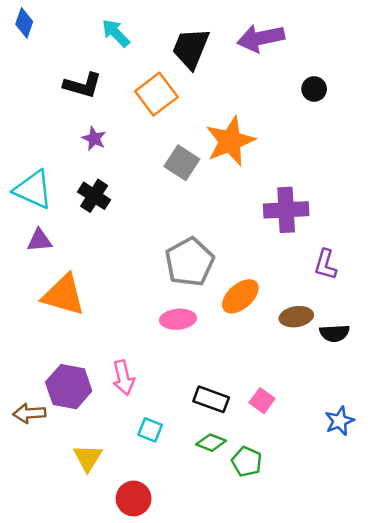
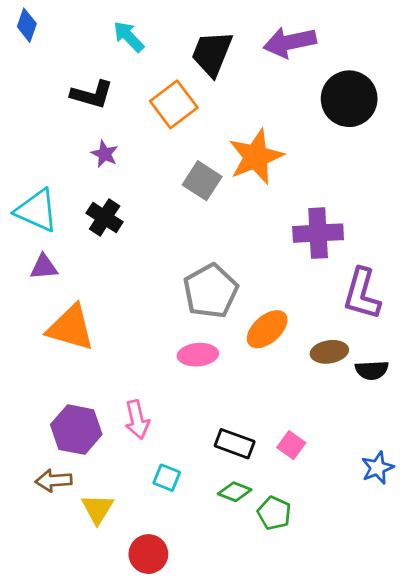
black circle: (314, 89) -> (349, 99), size x2.0
purple L-shape: (326, 265) -> (362, 294), size x1.5
brown arrow: (29, 413) -> (54, 480), moved

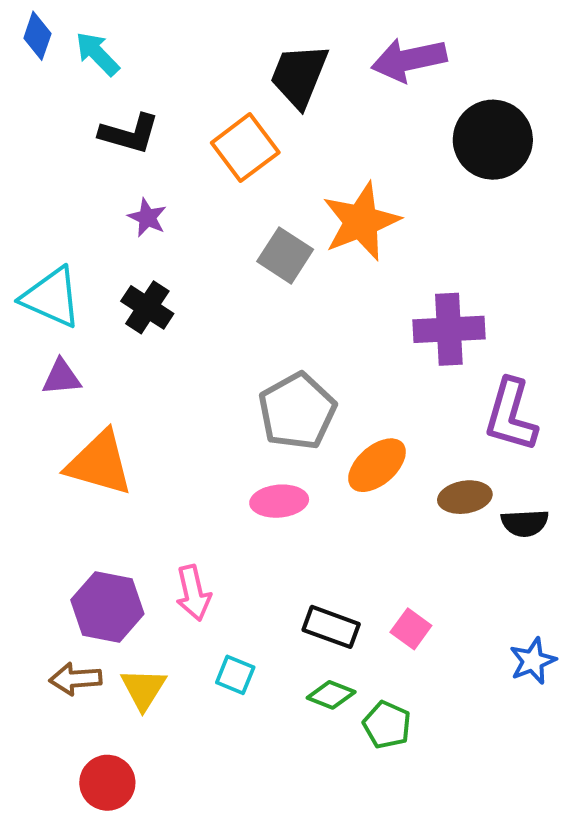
cyan arrow: (129, 37) -> (97, 54), moved
yellow triangle: (97, 509) -> (143, 689), moved
red circle: (148, 554) -> (107, 783), moved

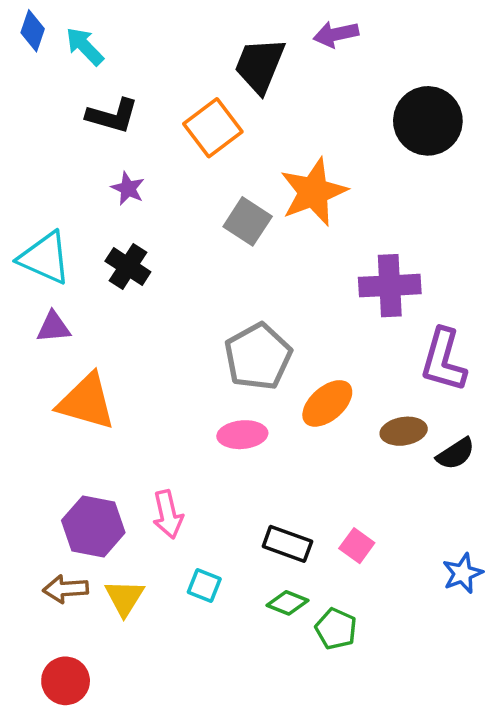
purple arrow: (409, 60) -> (336, 34), moved, size x0.7
black semicircle: (525, 523) -> (456, 454), turned -30
red circle: (107, 783) -> (66, 681), moved

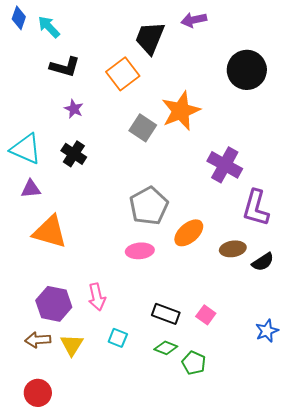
purple cross: (390, 286) -> (225, 165), turned 32

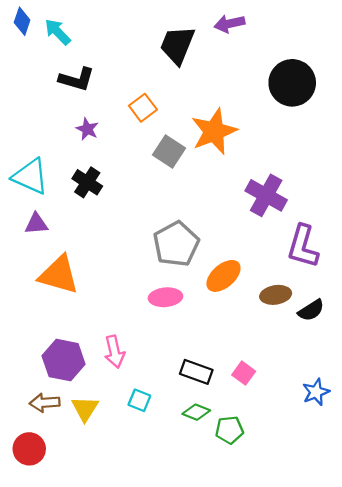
orange square: (123, 74) -> (143, 108), moved, size x0.7
green pentagon: (194, 363) -> (229, 430), turned -30
red circle: (38, 393) -> (29, 449), moved

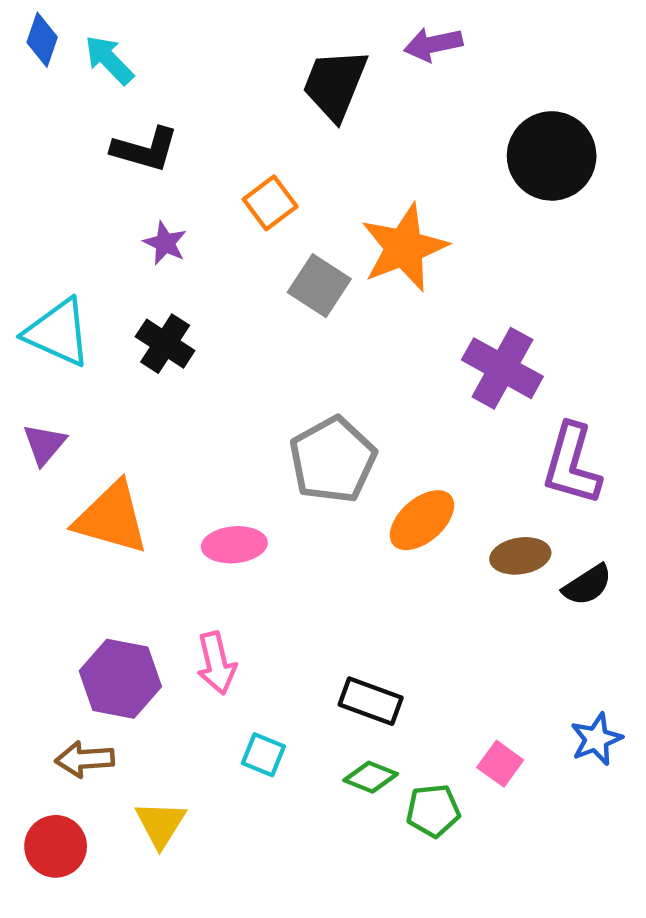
purple triangle: (36, 224) -> (44, 444), moved, turned -45
pink ellipse: (165, 297) -> (234, 545), moved
pink square: (244, 373) -> (500, 764), moved
yellow triangle: (85, 409) -> (161, 824), moved

